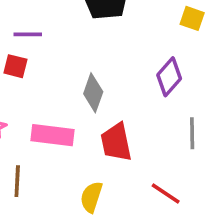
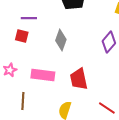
gray diamond: (93, 93) -> (61, 40), moved

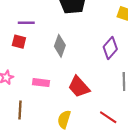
pink rectangle: (43, 75) -> (41, 83), size x0.7
red trapezoid: (79, 79) -> (79, 87), turned -30

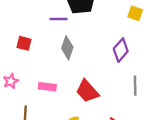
purple line: (26, 23) -> (58, 19), moved

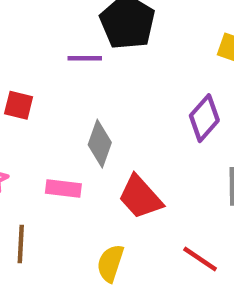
gray diamond: (67, 48) -> (100, 144), moved

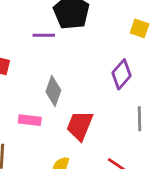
red trapezoid: (140, 197) -> (80, 126), turned 64

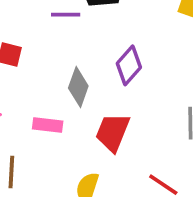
purple diamond: (121, 74) -> (129, 65), moved

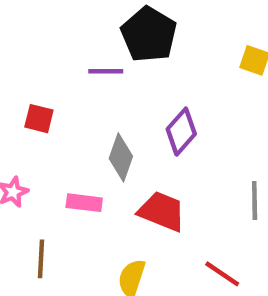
red trapezoid: (113, 132) -> (162, 211), turned 90

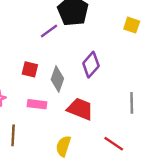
purple line: (106, 71) -> (49, 31), turned -36
red square: (39, 119) -> (30, 69), moved

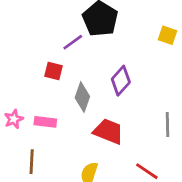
red square: (30, 69) -> (54, 71), moved
pink rectangle: (37, 104) -> (45, 122), moved

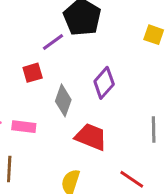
red square: (54, 71) -> (33, 73), turned -30

